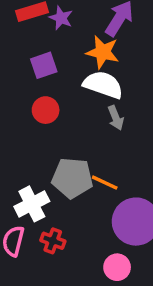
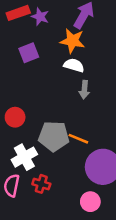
white semicircle: (103, 85) -> (74, 65), size x0.7
red circle: (46, 110) -> (15, 117), moved
gray arrow: (116, 118) -> (84, 90), turned 30

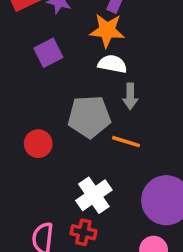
gray pentagon: (54, 136) -> (89, 117), moved
orange line: (78, 139) -> (126, 142), moved
white cross: (24, 157) -> (94, 195), moved

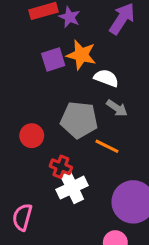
orange star: (107, 30) -> (81, 55), moved
gray arrow: (130, 96) -> (117, 108), turned -65
red cross: (83, 232) -> (61, 167), moved

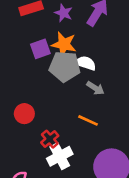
purple star: (70, 17) -> (63, 13), moved
gray pentagon: (79, 120) -> (65, 66), moved
red cross: (61, 167) -> (50, 139), turned 30

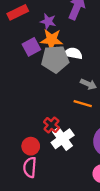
purple star: (63, 13) -> (48, 21), moved
gray arrow: (95, 88) -> (89, 84), moved
red circle: (24, 114) -> (31, 146), moved

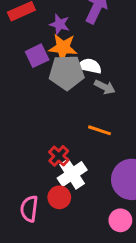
gray arrow: (89, 84) -> (105, 87), moved
red circle: (31, 146) -> (59, 197), moved

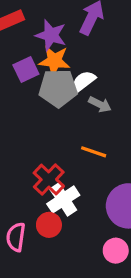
purple star: (60, 24) -> (51, 35), size x1.4
white semicircle: (90, 66) -> (84, 81), turned -50
red cross: (59, 156) -> (49, 180), size x1.4

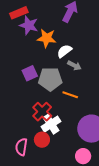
purple star: (51, 35) -> (29, 25), moved
purple square: (26, 69) -> (30, 73), moved
gray pentagon: (58, 88) -> (50, 79), moved

